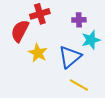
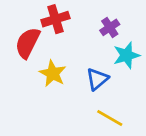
purple cross: (79, 20) -> (110, 27), turned -32
blue triangle: (70, 57) -> (97, 79), size x0.7

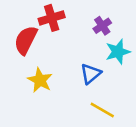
yellow star: (53, 73) -> (40, 80), moved

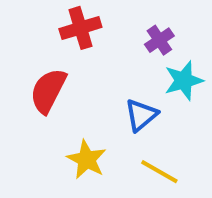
red semicircle: (26, 40) -> (48, 91), moved
yellow star: (40, 80) -> (87, 159), moved

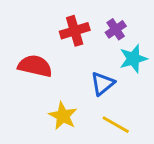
red cross: (80, 28) -> (75, 31), moved
red semicircle: (48, 91) -> (35, 66), turned 76

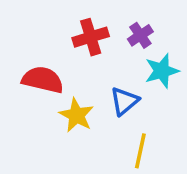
yellow star: (63, 116) -> (76, 115), moved
yellow line: (116, 125) -> (140, 151), turned 72

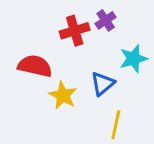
purple cross: (140, 35) -> (106, 20), moved

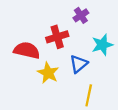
red cross: (75, 31) -> (57, 37), moved

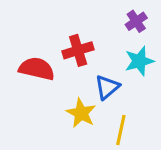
purple cross: (81, 15) -> (136, 21), moved
yellow star: (48, 73) -> (81, 113), moved

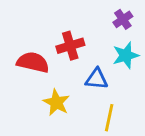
blue triangle: (107, 87) -> (97, 79), turned 45
yellow star: (81, 113) -> (56, 102), moved

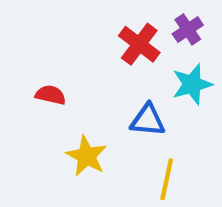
red cross: (70, 46) -> (139, 44), moved, turned -36
red semicircle: (33, 62) -> (51, 95), size x0.6

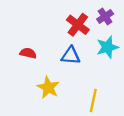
blue triangle: (148, 120) -> (71, 56), moved

